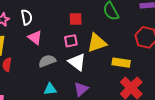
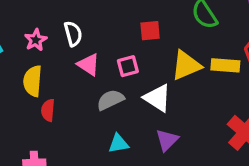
pink square: (71, 41) -> (128, 66), moved
yellow rectangle: (121, 63) -> (225, 65), moved

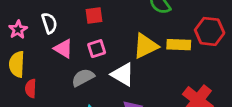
red square: (150, 31) -> (94, 16), moved

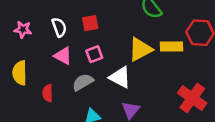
white semicircle: (49, 23) -> (59, 27), moved
pink star: (18, 30) -> (23, 29), moved, turned -30
red semicircle: (31, 88) -> (48, 93), moved

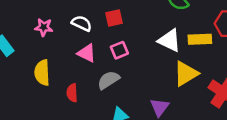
white semicircle: (59, 27) -> (82, 23), turned -42
yellow triangle: (140, 49) -> (186, 74), moved
white triangle: (120, 77) -> (170, 40), moved

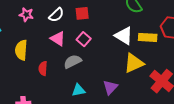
white semicircle: (82, 23) -> (56, 15), turned 105
pink square: (119, 50) -> (84, 39), turned -32

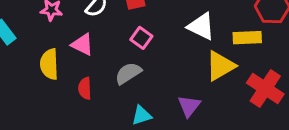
yellow rectangle: (148, 37) -> (247, 38), moved
pink triangle: (58, 39) -> (82, 44), moved

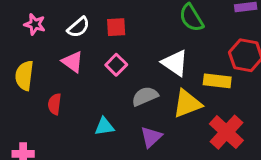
pink triangle: (82, 44) -> (73, 62), moved
gray semicircle: (128, 73) -> (145, 96), moved
cyan triangle: (142, 115) -> (104, 127), moved

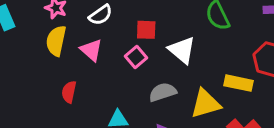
red square: (116, 27) -> (146, 30), moved
white triangle: (175, 63) -> (182, 50), moved
yellow semicircle: (24, 76) -> (56, 41), moved

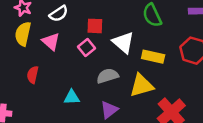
yellow rectangle: (239, 83) -> (153, 57), moved

